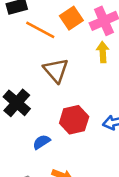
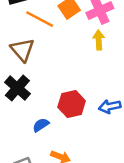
brown triangle: (56, 70) -> (22, 50), moved

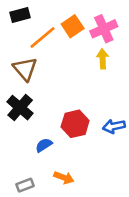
orange line: (40, 19) -> (43, 38), turned -68

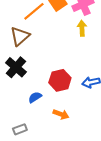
brown triangle: (25, 69) -> (20, 36), turned 30
orange arrow: (64, 178) -> (61, 114), moved

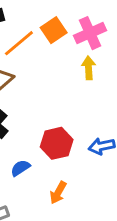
orange arrow: (61, 114) -> (58, 193), turned 98

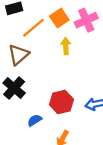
yellow arrow: (89, 68) -> (66, 46), moved

